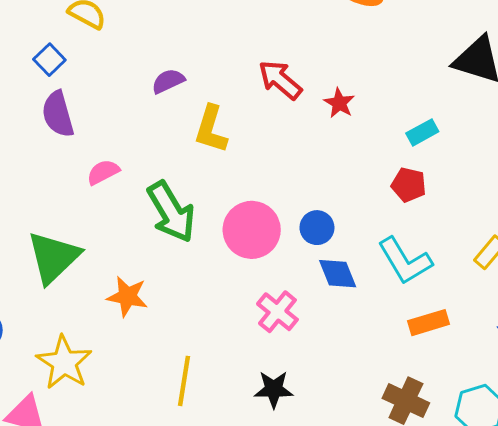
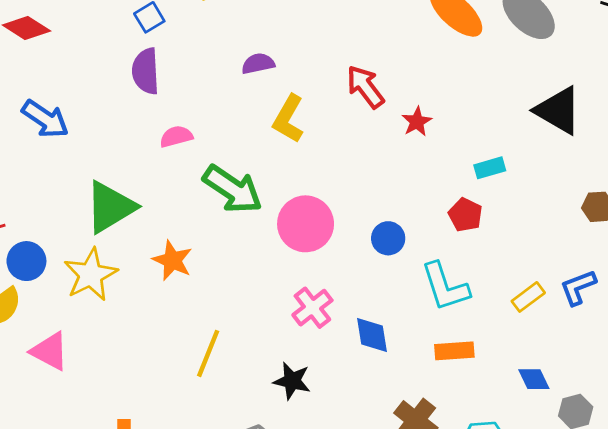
green arrow: (171, 212) -> (233, 189), turned -38
blue circle: (317, 228) -> (388, 238), moved
blue diamond: (338, 274) -> (372, 335), moved
yellow star: (64, 363) -> (91, 275), moved

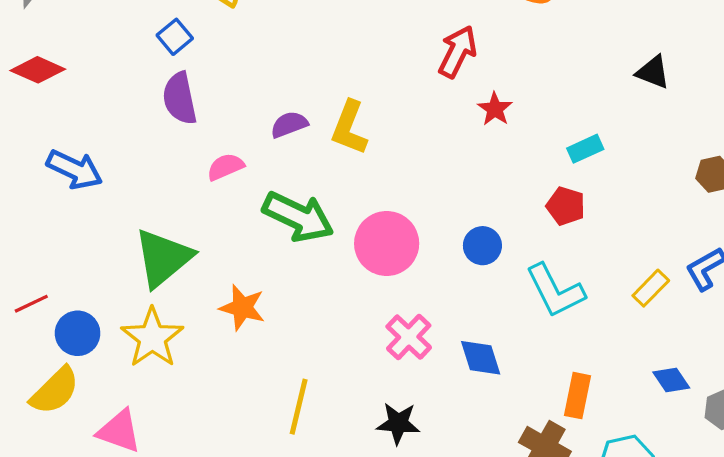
purple semicircle: (258, 64) -> (289, 124), moved
red arrow: (365, 87) -> (458, 52), moved, turned 72
black triangle: (558, 110) -> (653, 72), size x0.6
orange rectangle: (454, 351) -> (578, 396), moved, turned -66

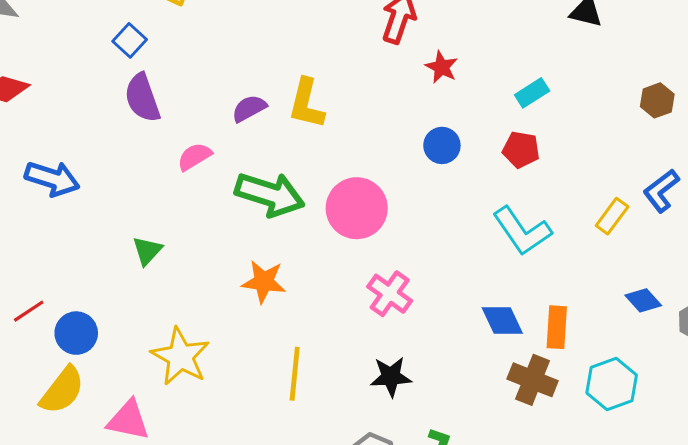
blue circle: (482, 246) -> (442, 145), moved
green triangle: (163, 258) -> (147, 251), size x0.5
orange star: (242, 308) -> (264, 282), moved
yellow star: (152, 338) -> (180, 357), moved
blue diamond: (481, 358) -> (502, 321), moved

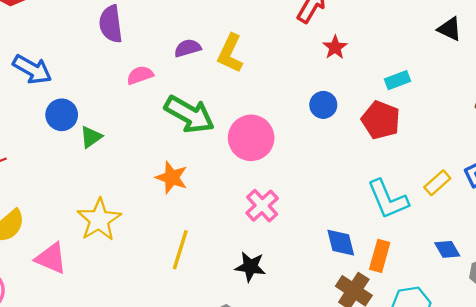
red pentagon: (521, 150) -> (381, 120), size x1.4
cyan L-shape: (522, 231) -> (388, 199), moved
blue circle: (76, 333) -> (62, 115), moved

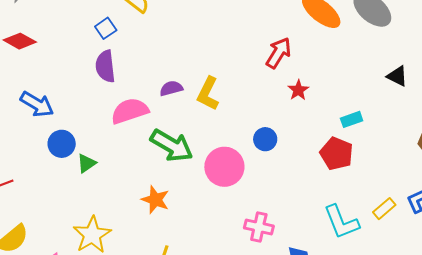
pink semicircle: (140, 75) -> (130, 111), size x1.6
blue circle: (323, 105) -> (265, 139), moved
pink cross: (262, 206) -> (259, 227), moved, turned -36

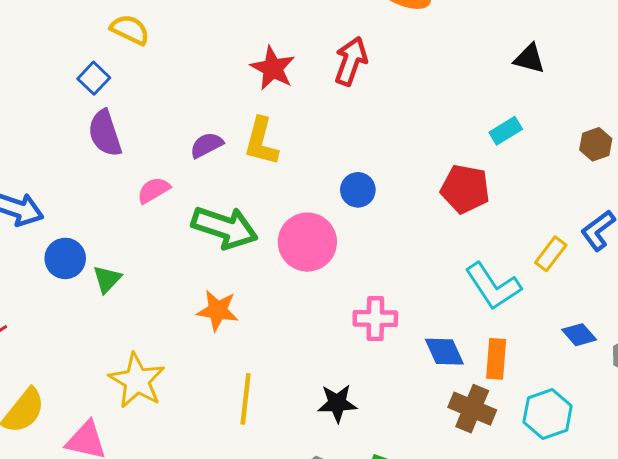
red star: (298, 90) -> (273, 68), moved, size x1.4
pink semicircle: (130, 111) -> (154, 190), size x0.6
cyan rectangle: (352, 119) -> (506, 131), moved

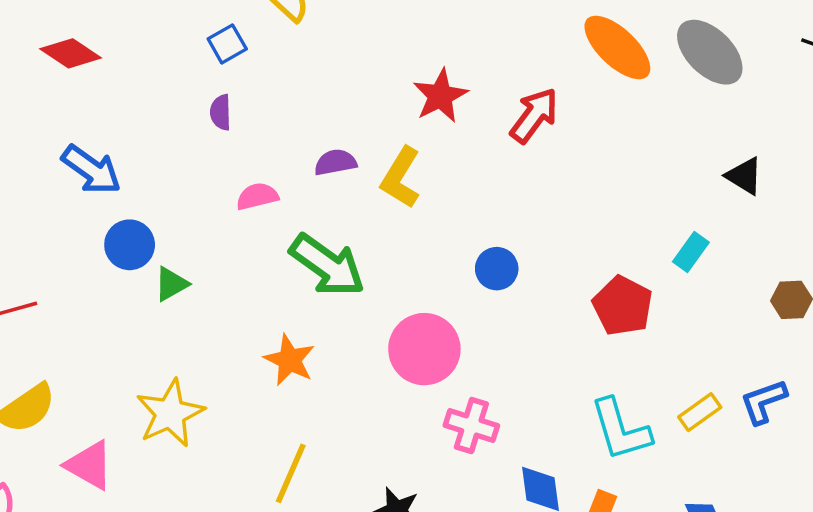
cyan rectangle: (506, 131) -> (691, 252), turned -40
purple semicircle: (105, 133) -> (221, 112), size x0.6
pink circle: (307, 242) -> (424, 349), moved

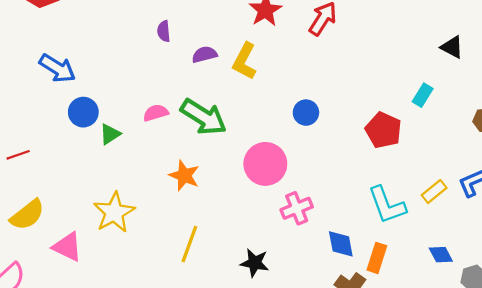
purple semicircle: (221, 112) -> (164, 31), moved
pink semicircle: (257, 196) -> (156, 113), moved
pink cross: (471, 426) -> (297, 208), turned -36

